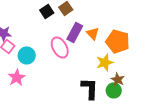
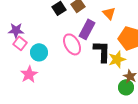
orange triangle: (93, 34) -> (109, 13), moved
black L-shape: (90, 88) -> (102, 51), moved

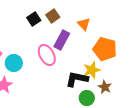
black L-shape: (102, 51) -> (77, 79), moved, turned -80
green circle: (126, 87) -> (87, 98), moved

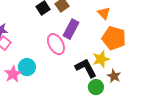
orange triangle: (84, 24) -> (104, 13), moved
cyan circle: (14, 63) -> (27, 67), moved
black L-shape: (77, 79) -> (86, 68), turned 50

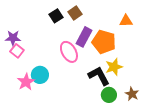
orange triangle: (104, 13) -> (126, 21), moved, turned -48
orange pentagon: (114, 38) -> (104, 42), moved
brown star: (114, 76) -> (132, 94), moved

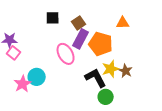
brown square: (75, 13) -> (79, 23), moved
black square: (56, 16) -> (53, 18), turned 32
brown star: (132, 94) -> (126, 71), moved

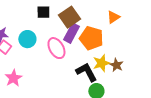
brown square: (79, 23) -> (69, 17), size x1.5
orange triangle: (123, 23) -> (113, 17), turned -32
cyan circle: (37, 77) -> (27, 39), moved

